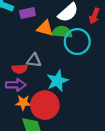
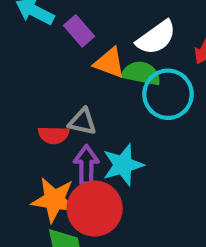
purple rectangle: (27, 13) -> (79, 31), turned 56
purple arrow: (16, 85) -> (86, 165), moved, turned -96
orange star: (23, 103) -> (54, 200), size x1.5

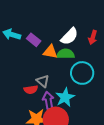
cyan circle: (168, 94) -> (82, 73), moved
gray triangle: (82, 122) -> (43, 81), turned 40

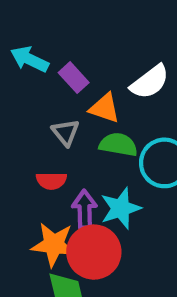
green semicircle: (66, 54) -> (118, 145), moved
gray triangle: (43, 81) -> (66, 132), moved

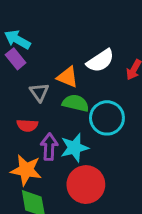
purple rectangle: (74, 78) -> (16, 59), moved
red circle: (94, 252) -> (86, 185), moved

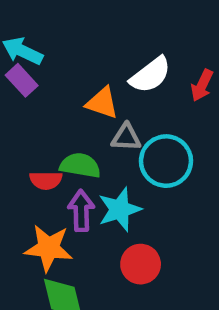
gray triangle: (39, 92) -> (126, 137), moved, turned -48
green semicircle: (76, 103) -> (80, 165), moved
red circle: (86, 185) -> (141, 264), size x0.7

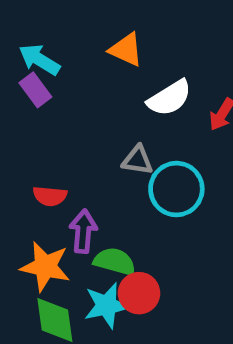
orange triangle: (102, 103) -> (126, 50), moved
green semicircle: (80, 165) -> (115, 261), moved
cyan star: (120, 209) -> (107, 305), moved

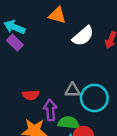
gray triangle: (138, 160) -> (73, 90), moved
cyan circle: (176, 189) -> (94, 98), moved

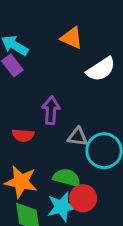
purple arrow: (50, 110) -> (51, 110), moved

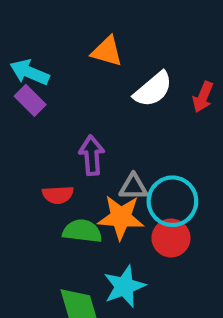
green semicircle: (67, 178) -> (82, 231), moved
orange star: (21, 182) -> (121, 217), moved
red circle: (83, 198) -> (171, 238), moved

